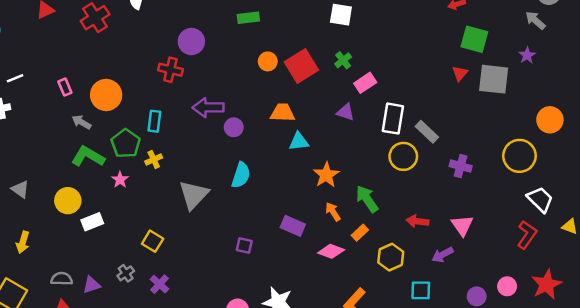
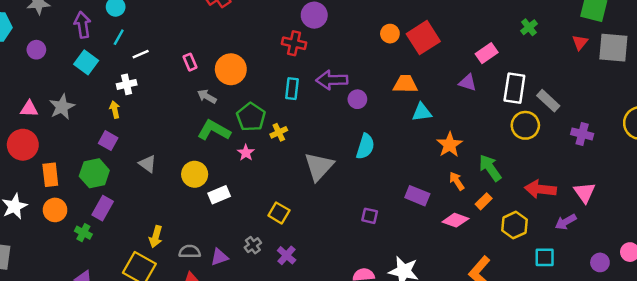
green cross: (343, 60) -> (529, 27), moved
cyan rectangle: (154, 121) -> (292, 89), moved
red arrow: (417, 221) -> (540, 189), size x1.4
yellow arrow: (23, 242) -> (156, 237), moved

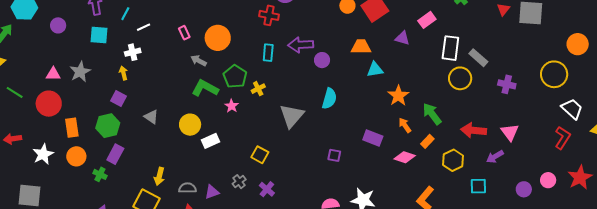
cyan square: (86, 62) -> (99, 35), turned -30
purple triangle: (468, 82) -> (402, 38), moved

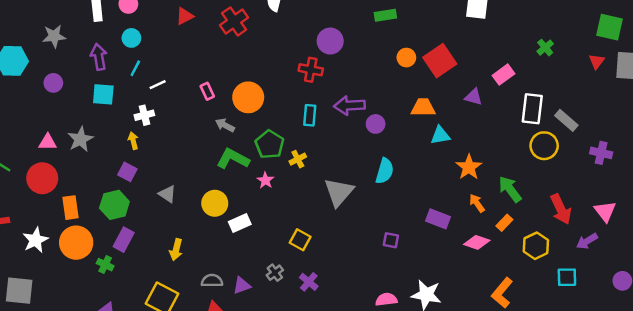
red arrow: (474, 130) -> (561, 209), turned -120
orange circle: (76, 156) -> (76, 243), size x1.4
yellow arrow: (159, 176) -> (176, 250), moved

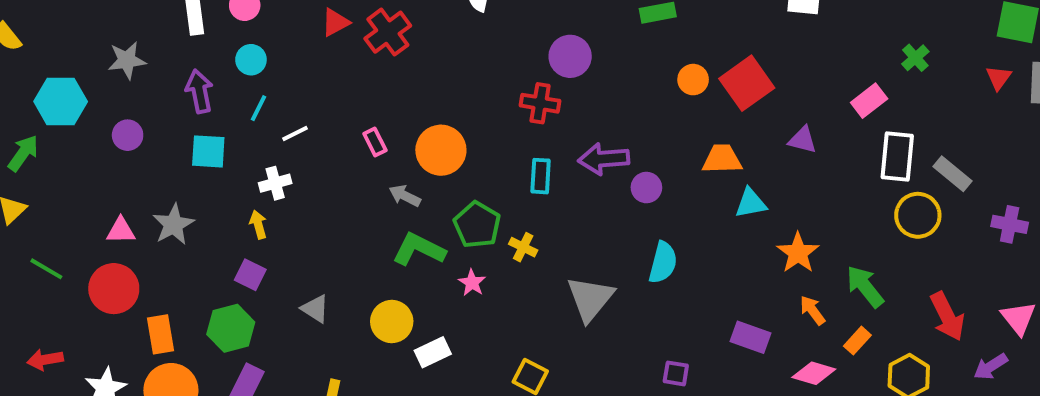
red cross: (234, 21) -> (388, 32), moved
pink rectangle: (503, 75) -> (869, 101), moved
yellow cross: (298, 159) -> (523, 247), turned -35

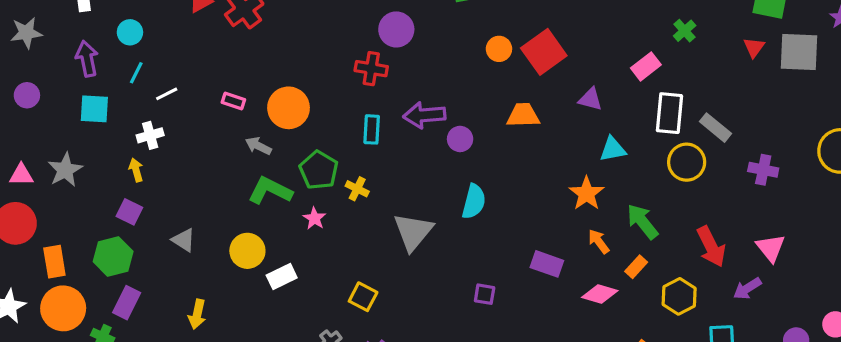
pink rectangle: (375, 142) -> (233, 101), turned -45
cyan triangle: (751, 203) -> (613, 149), moved

